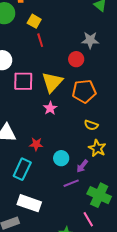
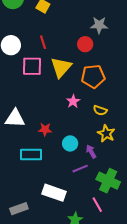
red line: (40, 40) -> (43, 42), moved
pink star: (50, 108) -> (73, 101), moved
purple arrow: (82, 166) -> (91, 152), turned 112
cyan rectangle: (22, 169) -> (31, 155), turned 65
white rectangle: (29, 203) -> (54, 193), moved

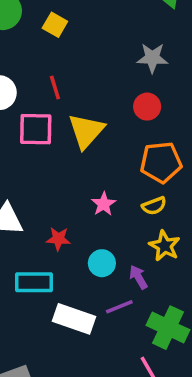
red circle: (85, 44) -> (147, 107), moved
orange pentagon: (93, 76) -> (161, 162), moved
pink star: (73, 101) -> (104, 204), moved
yellow semicircle: (100, 110) -> (154, 206), turned -40
white rectangle: (54, 193) -> (74, 319), moved

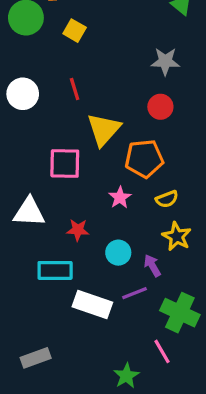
pink square: (36, 129) -> (65, 163), moved
orange pentagon: (161, 162) -> (144, 159), moved

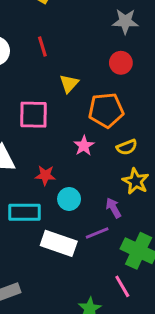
yellow triangle: (104, 129) -> (69, 84), size x0.6
cyan circle: (118, 253) -> (69, 199), moved

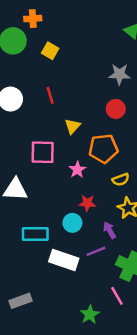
pink star: (84, 146) -> (77, 170), moved
red star: (45, 175) -> (87, 203), moved

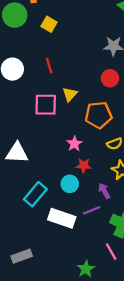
pink square: (43, 152) -> (46, 105), moved
pink star: (77, 170) -> (74, 144), moved
cyan rectangle: (35, 234) -> (35, 194), turned -50

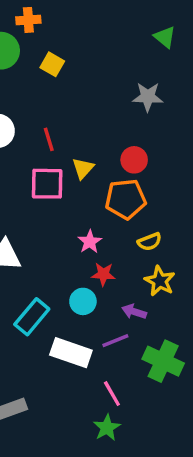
red line: (49, 66) -> (49, 139), moved
red circle: (110, 78) -> (134, 160), moved
purple arrow: (104, 191) -> (134, 312), turned -42
pink line: (111, 252) -> (112, 394), moved

